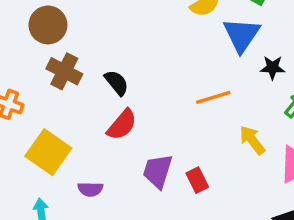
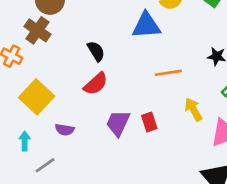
blue triangle: (241, 35) -> (146, 25), moved, turned 44
brown cross: (64, 71) -> (37, 30), moved
red rectangle: (197, 180) -> (149, 122), moved

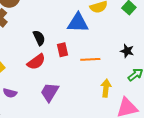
yellow arrow: (193, 109) -> (106, 88), turned 30
red rectangle: (149, 122) -> (62, 50), moved

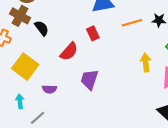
black semicircle: (39, 38) -> (42, 28), moved
orange line: (90, 59) -> (132, 23), moved

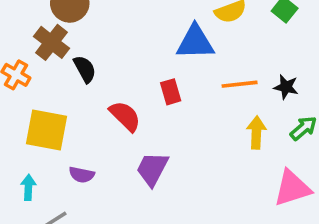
red semicircle: (69, 51) -> (125, 116), turned -96
yellow arrow: (146, 63) -> (256, 133), moved
yellow square: (25, 67) -> (47, 130), turned -35

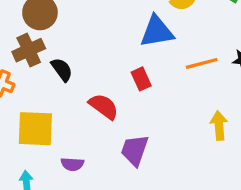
brown cross: (51, 42) -> (29, 50), turned 36
yellow arrow: (256, 133) -> (219, 126), moved

